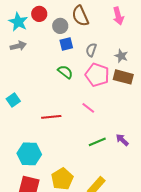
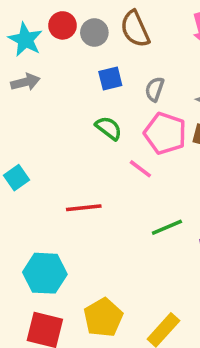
gray circle: (60, 26) -> (94, 33), moved
pink line: (88, 108) -> (140, 169), moved
green line: (97, 142) -> (167, 227), moved

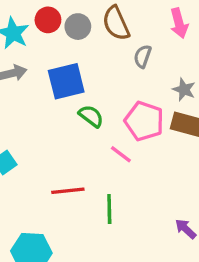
blue square: (110, 79) -> (66, 81), moved, size x1.6
gray semicircle: (155, 89) -> (143, 56), moved
green line: (167, 227) -> (109, 209), moved, turned -68

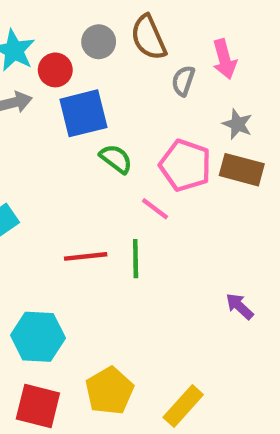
red circle: (48, 20) -> (55, 70), moved
pink arrow: (179, 23) -> (224, 59), moved
green line: (109, 209) -> (136, 259), moved

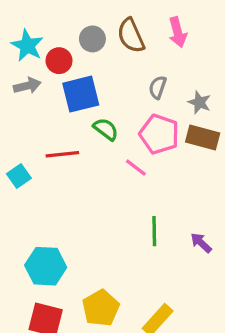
pink arrow: (224, 59) -> (178, 32), moved
gray semicircle: (183, 81) -> (158, 87), moved
red line: (86, 256) -> (62, 154), moved
green line: (136, 259) -> (154, 231), moved

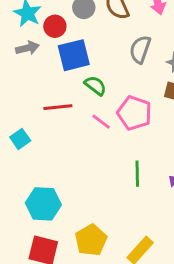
gray semicircle: (158, 87) -> (140, 49), size x1.4
pink pentagon: (159, 134) -> (134, 113), moved
pink line: (136, 168) -> (101, 122), moved
cyan square: (19, 176) -> (20, 139), moved

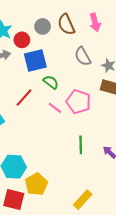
gray semicircle: (140, 49) -> (83, 56), turned -48
red line: (58, 107) -> (24, 98), turned -42
yellow pentagon: (91, 240) -> (36, 184), moved

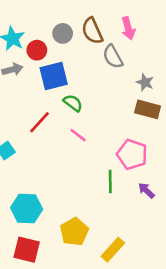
gray semicircle: (83, 56) -> (113, 57), moved
pink pentagon: (79, 102) -> (132, 154), moved
yellow pentagon: (36, 184) -> (74, 232), moved

